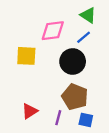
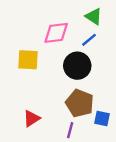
purple line: (58, 118) -> (70, 130), moved
blue square: (86, 120) -> (102, 118), moved

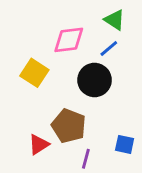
yellow square: (28, 60) -> (34, 73), turned 30
brown pentagon: (80, 103) -> (69, 126), moved

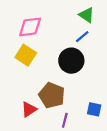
pink diamond: (69, 40) -> (30, 27), moved

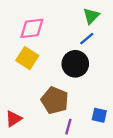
green triangle: (87, 15) -> (91, 16), turned 42
red triangle: (29, 109) -> (14, 119), moved

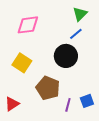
yellow square: (27, 58) -> (22, 63), moved
blue square: (99, 115) -> (87, 101), turned -32
purple line: (68, 127) -> (68, 105), moved

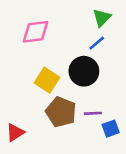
yellow square: (22, 63) -> (47, 80), moved
purple line: (68, 105) -> (93, 113), moved, turned 72

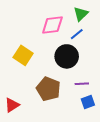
pink diamond: (36, 32) -> (52, 25), moved
yellow square: (47, 80) -> (23, 55), moved
purple line: (93, 113) -> (82, 84), moved

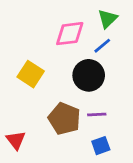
purple line: (82, 84) -> (97, 115), moved
blue square: (88, 102) -> (101, 146), moved
red triangle: (12, 105) -> (16, 140), turned -35

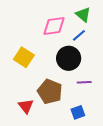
green triangle: (108, 19) -> (83, 15), turned -35
purple line: (97, 115) -> (84, 82), moved
red triangle: (16, 140) -> (26, 106), moved

